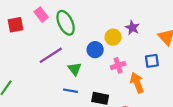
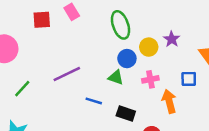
green ellipse: (66, 23) -> (120, 25), moved
purple line: (51, 55) -> (67, 74), moved
green triangle: (75, 69) -> (116, 77), moved, turned -40

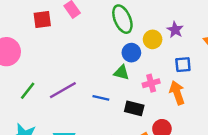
purple line: (67, 74) -> (63, 90), moved
pink cross: (150, 79) -> (151, 83), moved
blue square: (189, 79) -> (183, 65), moved

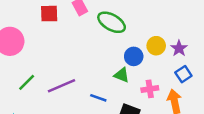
green ellipse: (122, 19) -> (112, 22), moved, turned -44
purple star: (175, 30) -> (179, 48), moved
blue square: (183, 65) -> (183, 74), turned -35

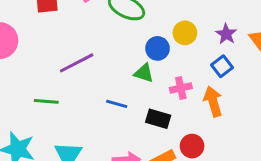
purple star: (179, 48) -> (226, 34), moved
green line: (27, 82) -> (46, 101), moved, turned 54
purple line: (62, 86) -> (77, 63), moved

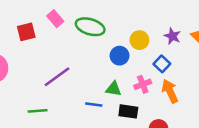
blue square: (222, 66) -> (162, 64), moved
green triangle: (144, 73) -> (114, 89), moved

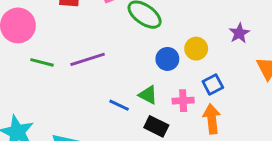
purple star: (172, 36) -> (239, 33), moved
green line: (38, 111) -> (42, 62), moved

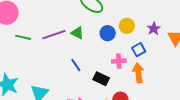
purple star: (239, 33) -> (154, 29), moved
green triangle: (148, 95) -> (77, 33), moved
blue line: (119, 105) -> (76, 65), turned 32

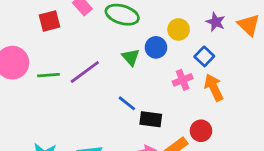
green triangle: (77, 33) -> (131, 57), moved, turned 40
green line: (23, 37) -> (48, 75), moved
black rectangle: (101, 79) -> (151, 119), moved

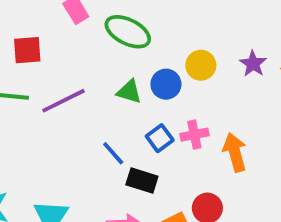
red square: (49, 21) -> (27, 50), moved
blue square: (204, 56) -> (160, 138), moved
green triangle: (131, 57) -> (129, 92), turned -42

